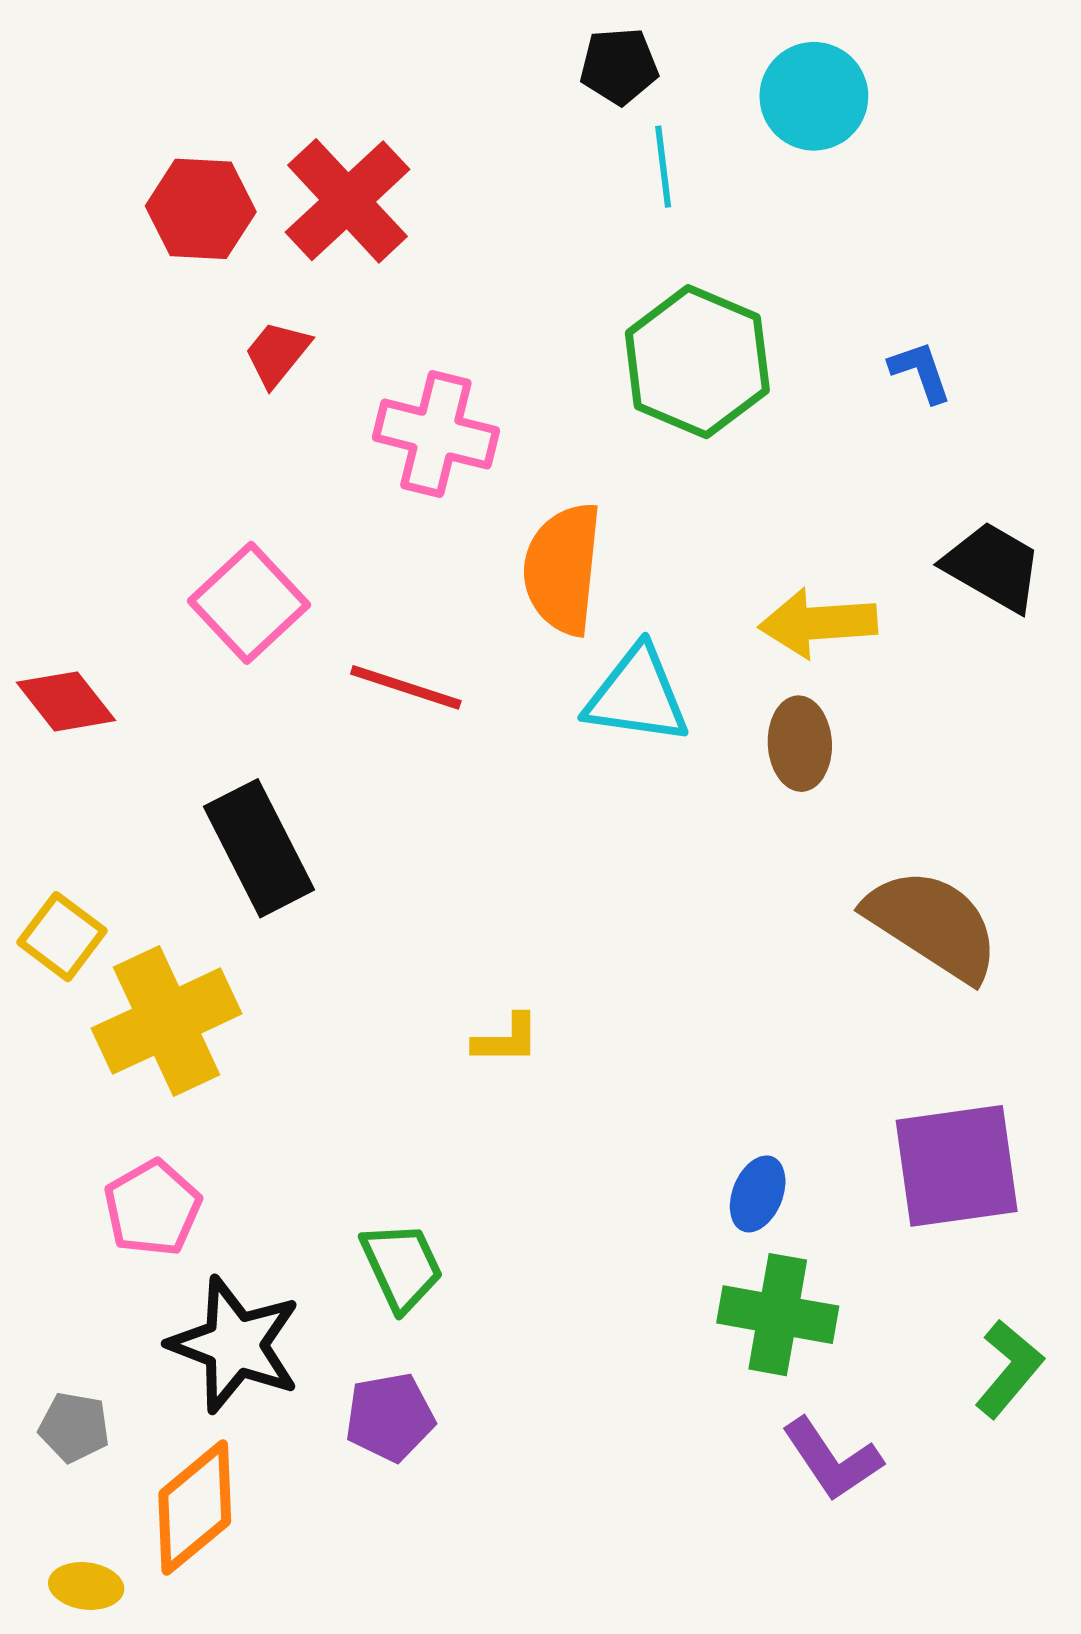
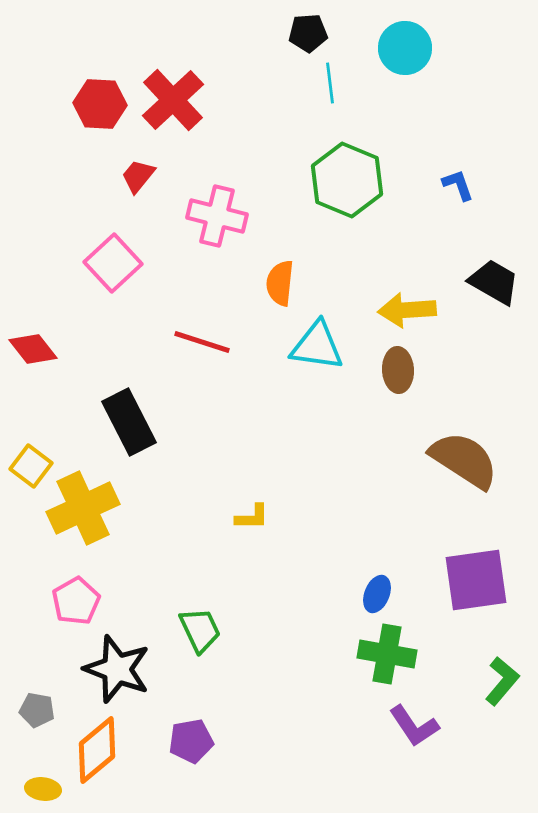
orange semicircle: (563, 569) -> (280, 283), size x0.7
pink square: (249, 603) -> (113, 263), moved
purple pentagon: (390, 1417) -> (191, 741), moved

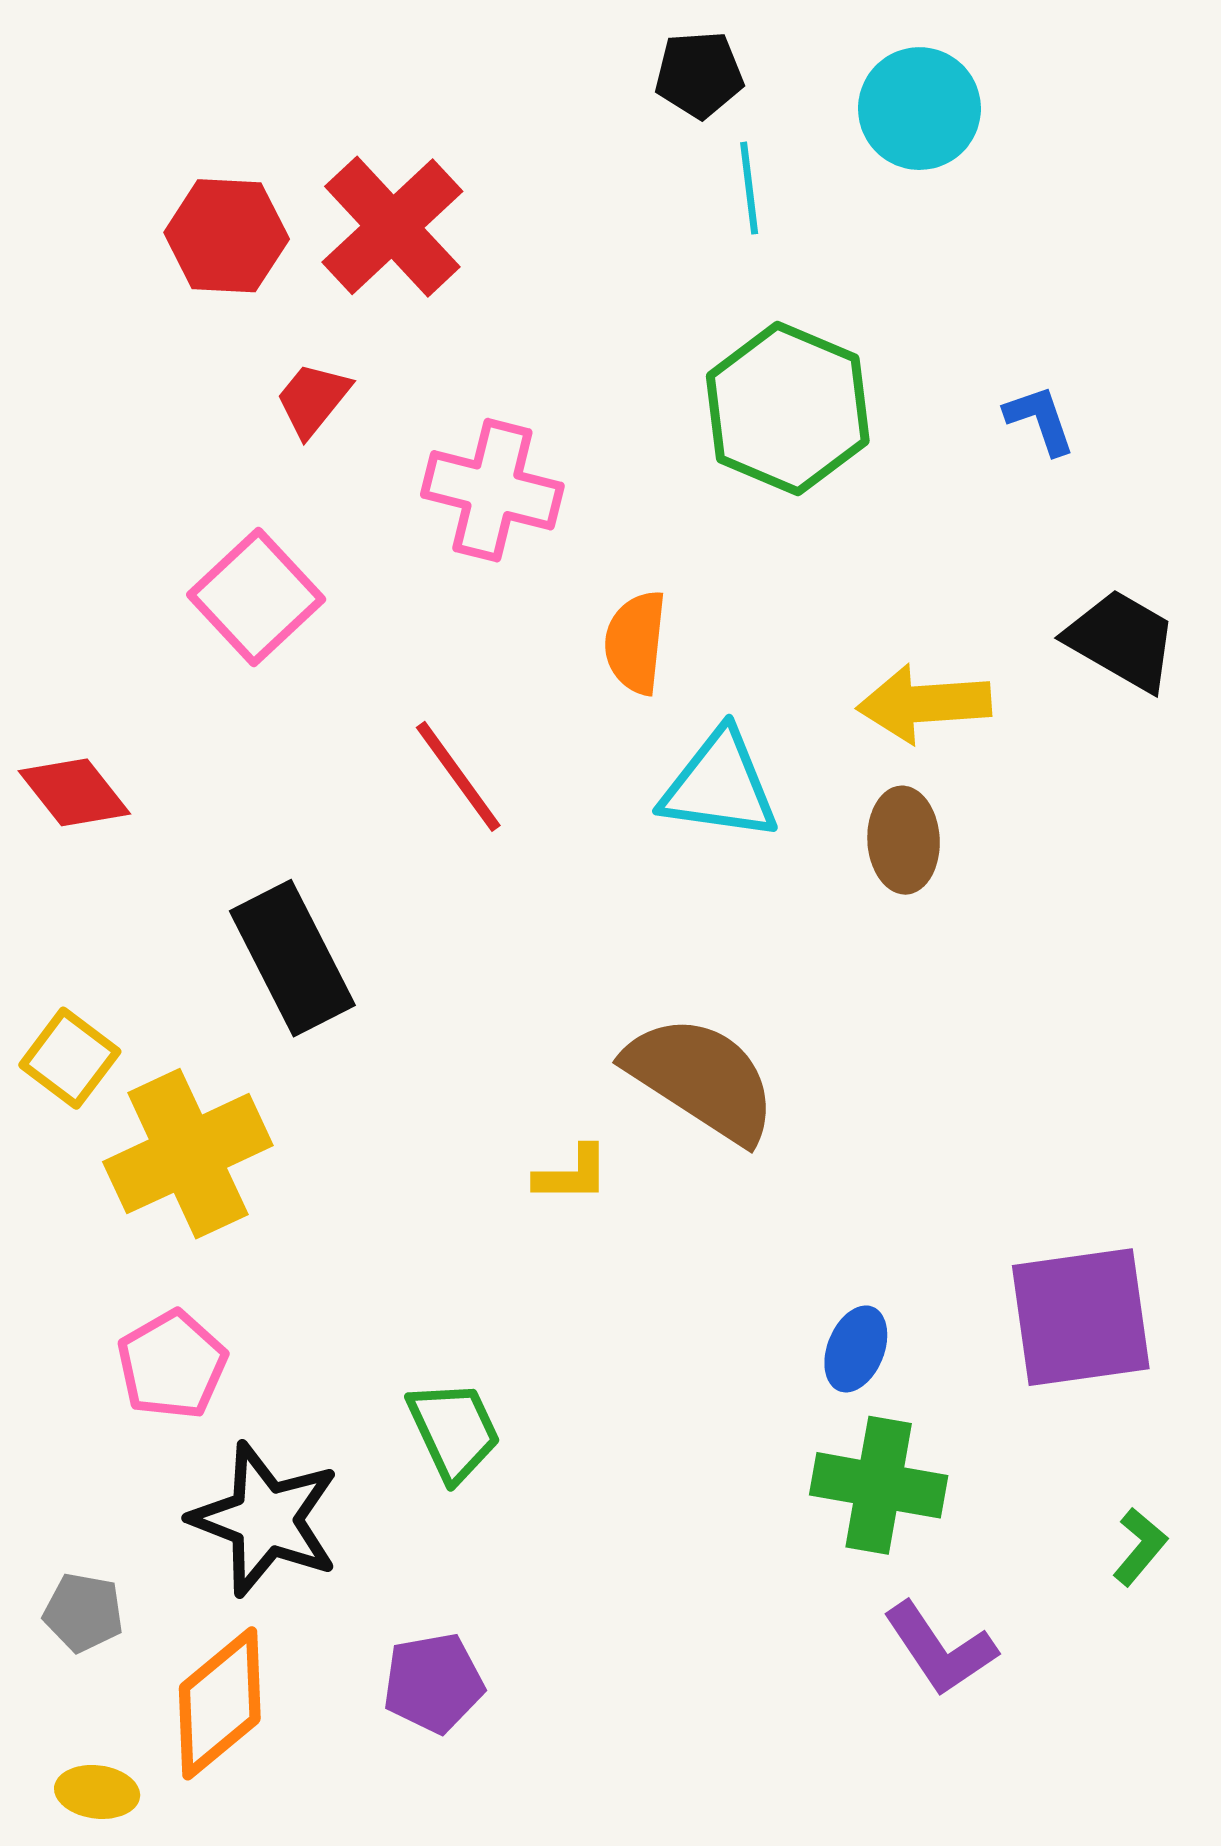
red line: (202, 342) -> (458, 776), turned 36
brown semicircle: (464, 460) -> (701, 1079), moved
green L-shape: (502, 681) -> (1140, 1547), size x0.7

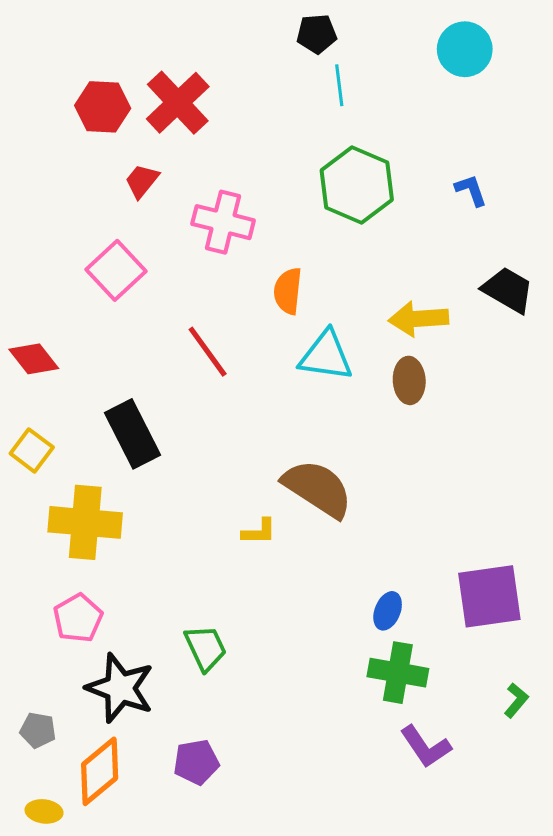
cyan circle: (919, 109) -> (465, 49), moved
yellow square: (70, 1058) -> (32, 450), moved
yellow cross: (188, 1154) -> (85, 522), turned 30

